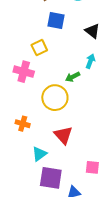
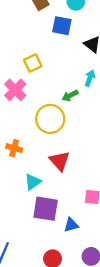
blue square: (56, 21) -> (62, 26), moved
pink cross: (24, 72) -> (15, 90), turned 30

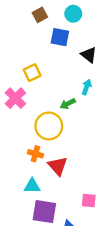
orange cross: (14, 148) -> (35, 154), moved
cyan triangle: (33, 182) -> (32, 186), turned 36

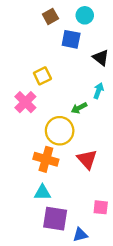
orange cross: (35, 154) -> (46, 159), size x1.5
red triangle: (58, 166) -> (87, 159), moved

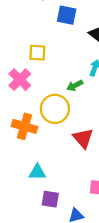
yellow square: (42, 76) -> (37, 53), turned 30
orange cross: (46, 159) -> (24, 126), moved
purple square: (55, 219) -> (50, 199), size x0.7

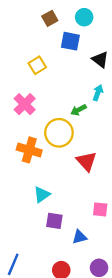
yellow square: (37, 53) -> (37, 65), moved, turned -36
cyan triangle: (37, 172) -> (42, 195), turned -36

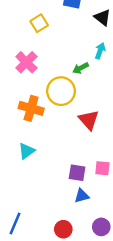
cyan triangle: (42, 195) -> (26, 151), moved
purple square: (54, 221) -> (77, 173), moved

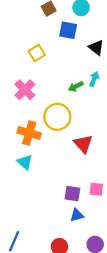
green arrow: (81, 68) -> (76, 87), moved
cyan triangle: (26, 151) -> (25, 162), moved, turned -42

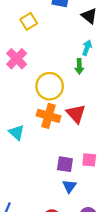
green arrow: (76, 87) -> (79, 66), moved, turned -64
orange cross: (29, 133) -> (49, 116), moved
blue triangle: (77, 215) -> (69, 186), turned -40

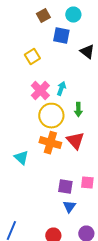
cyan arrow: (87, 48) -> (61, 89), moved
pink cross: (17, 59) -> (40, 91), moved
green arrow: (79, 66) -> (78, 110), moved

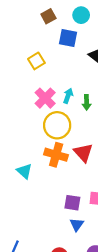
green arrow: (78, 110) -> (87, 102), moved

